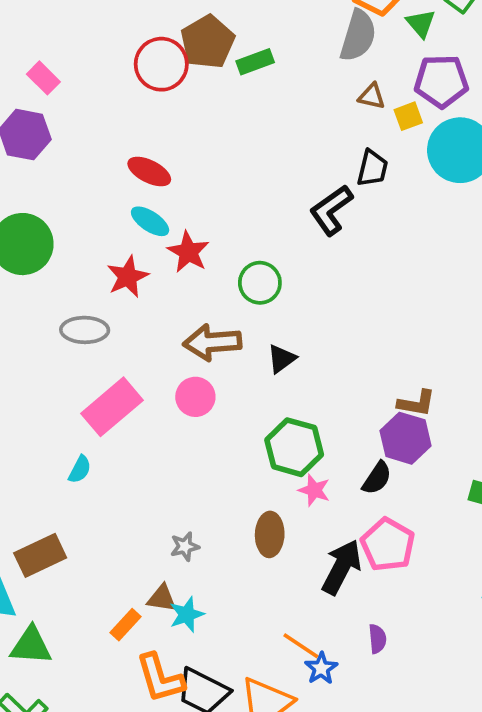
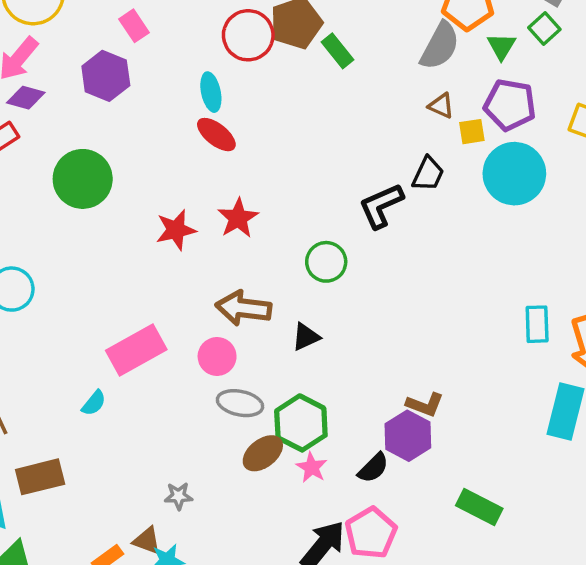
green rectangle: (255, 62) -> (337, 51), turned 60
cyan ellipse: (150, 221) -> (211, 92), moved, turned 33
green circle: (260, 283) -> (326, 262), moved
gray ellipse: (85, 330) -> (240, 403), moved
brown ellipse: (270, 534) -> (263, 453), moved, turned 39

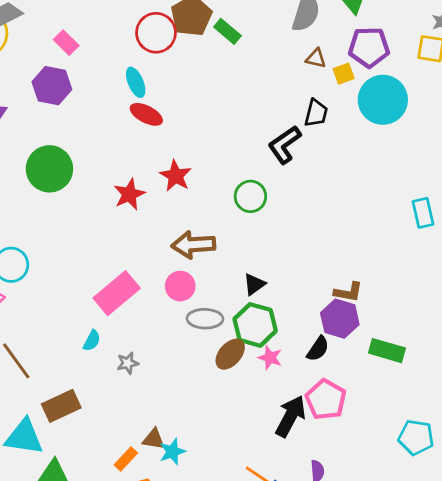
black triangle: (306, 337) -> (254, 284), moved
gray star: (178, 496) -> (128, 363), moved
green rectangle: (479, 507) -> (387, 351), moved

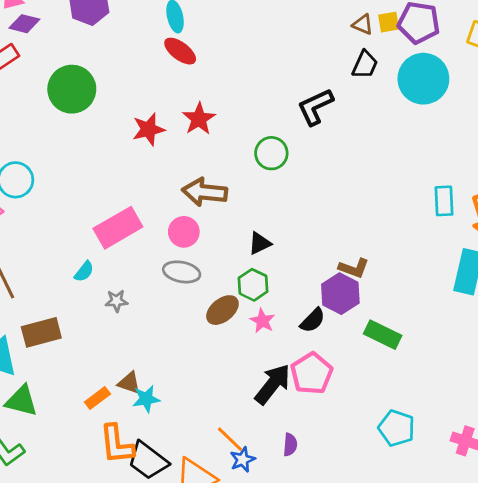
yellow square: (344, 74) -> (389, 22), moved
black trapezoid: (316, 113) -> (365, 65), moved
gray ellipse: (205, 319) -> (182, 272), moved
green hexagon: (255, 325) -> (253, 285), size x0.7

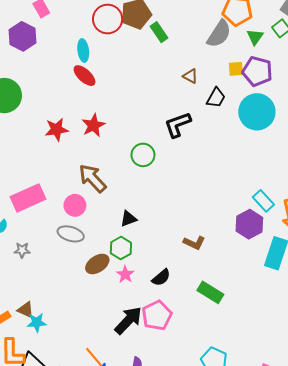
brown triangle: (363, 24) -> (190, 76), moved
brown arrow: (205, 192) -> (93, 178), turned 36
cyan rectangle: (444, 201) -> (263, 201), turned -45
purple hexagon: (340, 294) -> (249, 224), moved

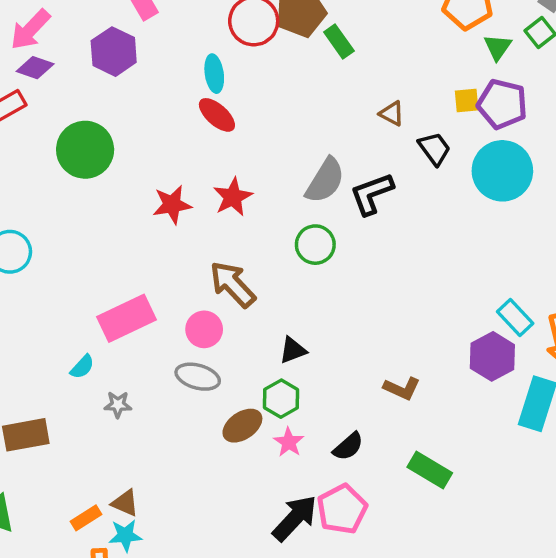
gray semicircle: (219, 34) -> (325, 181), moved
black trapezoid: (216, 98) -> (434, 149), turned -65
cyan star: (37, 322) -> (125, 535), moved

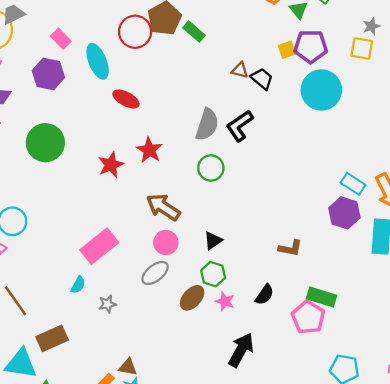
cyan ellipse: (214, 74) -> (98, 61), moved, size x1.4
black trapezoid: (434, 149) -> (262, 79), moved
pink circle: (204, 329) -> (166, 243), moved
gray ellipse: (198, 377) -> (155, 273), turned -40
pink pentagon: (342, 509) -> (308, 317), moved

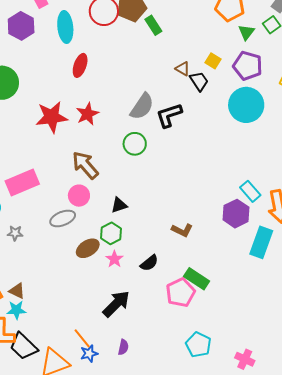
yellow square: (287, 50) -> (213, 61), moved, turned 35
red ellipse: (126, 99) -> (80, 65), turned 65
red star: (111, 165) -> (52, 117), size x1.4

